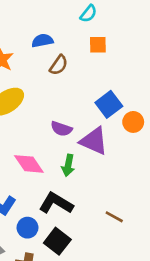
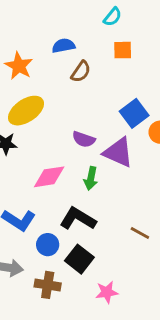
pink diamond: (29, 164) -> (49, 177), turned -64

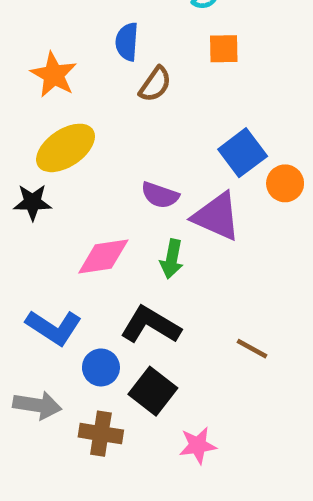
blue semicircle: (63, 46) -> (127, 42), turned -75

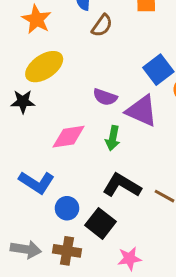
black L-shape: (151, 325) -> (122, 185), moved
gray arrow: (37, 405) -> (26, 249), moved

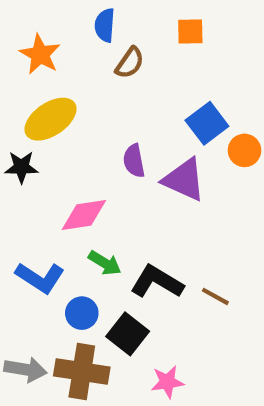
purple semicircle: (105, 97) -> (134, 161), turned 60
green arrow: (113, 138) -> (105, 263), moved, turned -70
brown cross: (67, 251) -> (82, 371), size x1.4

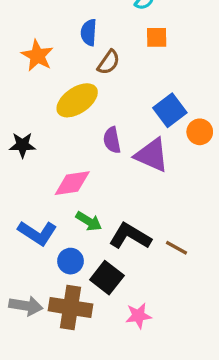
yellow ellipse: (51, 119) -> (77, 100), moved

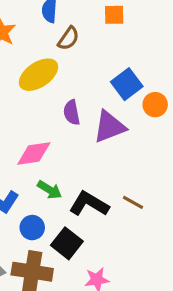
purple triangle: (152, 155) -> (109, 127), turned -45
brown line: (177, 248) -> (133, 202), moved

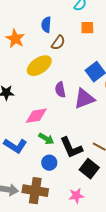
black L-shape: (89, 204) -> (71, 148), turned -145
blue circle: (32, 228) -> (49, 163), moved
black square: (67, 243) -> (89, 169), moved

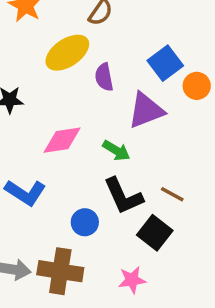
purple semicircle: (60, 90) -> (104, 77), moved
green arrow: (46, 139) -> (116, 151), moved

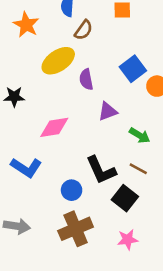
purple triangle: (146, 110) -> (108, 111), moved, size x0.7
green arrow: (116, 151) -> (140, 135), moved
brown cross: (60, 271) -> (76, 229), moved, turned -32
pink star: (132, 280) -> (128, 240), moved

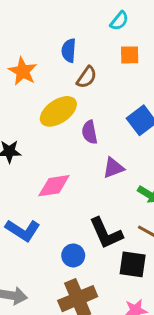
black square: (125, 198) -> (133, 264), turned -30

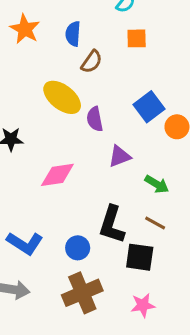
orange star: (23, 71) -> (25, 29), moved
yellow ellipse: (58, 111) -> (62, 97), turned 72
blue L-shape: (23, 230) -> (25, 243), moved
black L-shape: (106, 233) -> (112, 225), turned 42

